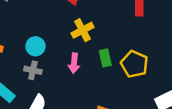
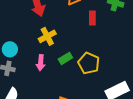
green rectangle: (105, 58) -> (65, 58), turned 72

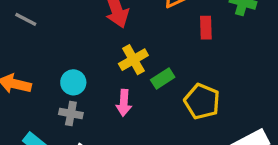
green rectangle: (65, 58) -> (163, 78), moved

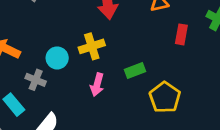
yellow cross: (133, 60) -> (92, 46), moved
gray cross: (71, 114) -> (36, 80), moved

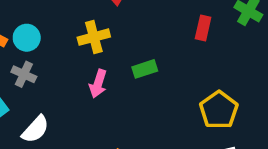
cyan circle: (57, 58) -> (27, 38), moved
yellow pentagon: (165, 97) -> (219, 110), moved

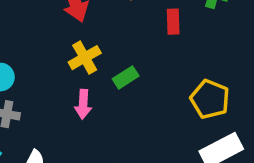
yellow cross: (94, 37) -> (85, 58), moved

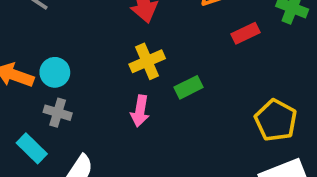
red rectangle: (173, 22) -> (245, 33), turned 60

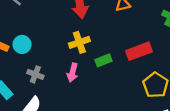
red rectangle: (245, 33) -> (139, 51), moved, size x1.5
gray cross: (58, 113) -> (35, 74), moved

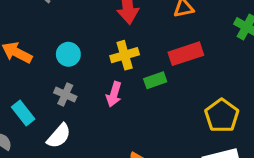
cyan circle: (22, 44) -> (68, 54), moved
red rectangle: (139, 51) -> (186, 54), moved

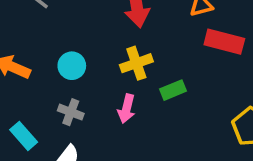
red rectangle: (186, 54) -> (224, 42), moved, turned 36

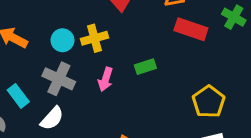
yellow cross: (136, 63) -> (94, 38), moved
gray cross: (71, 112) -> (59, 79), size x1.5

